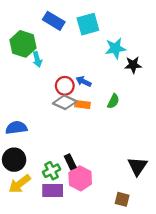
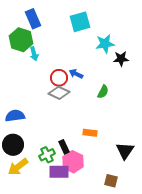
blue rectangle: (54, 21) -> (33, 19), moved, turned 36
orange rectangle: (82, 105) -> (90, 133), moved
purple rectangle: (53, 190) -> (59, 172), moved

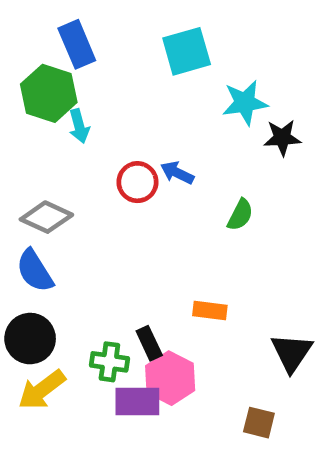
gray diamond: (59, 93) -> (46, 217), moved
blue semicircle: (15, 116) -> (35, 271), turned -114
green cross: (47, 155) -> (109, 362), turned 35

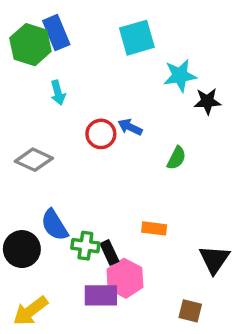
green hexagon: (49, 93) -> (30, 45), moved
blue semicircle: (35, 271) -> (54, 225), moved
green cross: (109, 362) -> (85, 246), moved
yellow arrow: (42, 390) -> (30, 311), moved

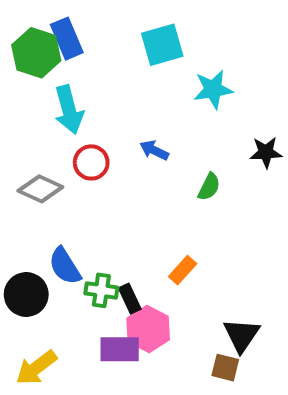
cyan arrow: (58, 93) -> (69, 110), size x1.6
black star: (207, 101) -> (266, 152), moved
red circle: (101, 134) -> (91, 162), moved
orange rectangle: (154, 228) -> (183, 270), turned -55
black triangle: (214, 259) -> (241, 335), moved

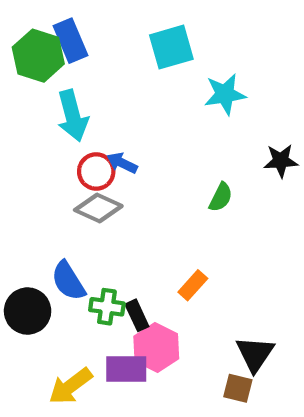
blue arrow: (154, 150) -> (122, 163), moved
gray diamond: (40, 189) -> (98, 208), moved
yellow arrow: (36, 368) -> (70, 386), moved

